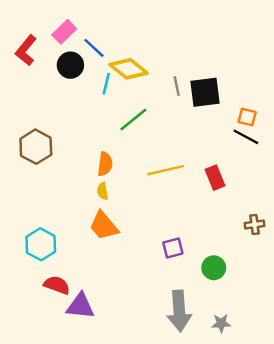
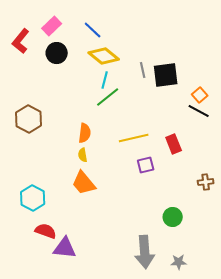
blue line: (94, 48) -> (93, 30), moved
cyan line: (106, 84) -> (105, 80), moved
orange square: (247, 117) -> (200, 95), turned 35
purple square: (173, 248) -> (146, 165), moved

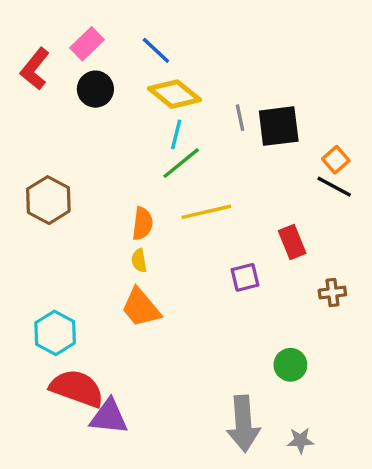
yellow line: (134, 138) -> (206, 212), moved
brown cross: (206, 182) -> (332, 292), moved
red semicircle: (46, 231) -> (77, 388), size x1.5

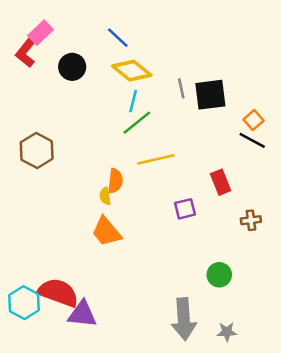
pink rectangle: (87, 44) -> (40, 33), moved
orange semicircle: (142, 224) -> (115, 181), moved
cyan hexagon: (55, 333) -> (24, 303), moved

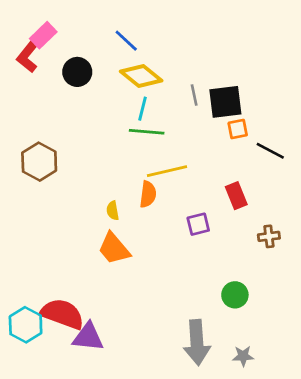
orange square: (253, 120) -> (238, 129), moved, turned 30
green line: (137, 123) -> (147, 132), turned 44
orange semicircle: (115, 181) -> (148, 194), moved

